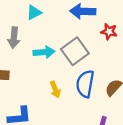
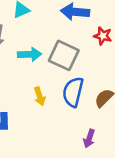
gray square: (75, 51) -> (64, 55), turned -32

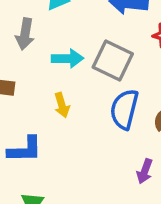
yellow arrow: (40, 96) -> (62, 105), moved

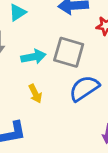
blue semicircle: (124, 109) -> (84, 88), turned 52

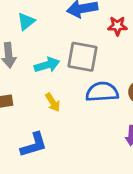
blue semicircle: (84, 88) -> (102, 92), turned 36

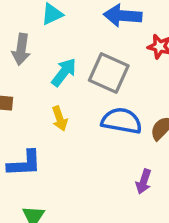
cyan arrow: (47, 65) -> (64, 72), turned -50

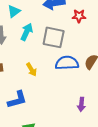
cyan arrow: (64, 72) -> (27, 32), moved
purple arrow: (144, 182) -> (81, 104), moved

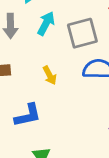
gray square: (54, 37) -> (82, 33), turned -30

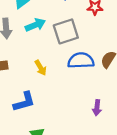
cyan arrow: (46, 23) -> (35, 25), turned 42

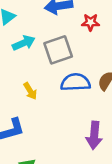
purple arrow: (97, 108) -> (94, 135), size x1.5

